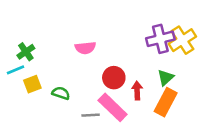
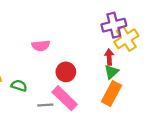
purple cross: (160, 39) -> (114, 25), moved
red arrow: (137, 91) -> (109, 57), moved

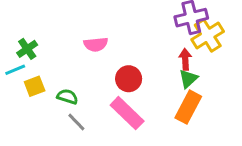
gray line: (45, 105) -> (76, 122), moved, turned 49

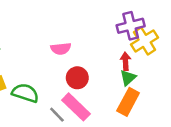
pink semicircle: (96, 44) -> (61, 49), moved
green semicircle: (67, 97) -> (25, 93), size x1.5
gray line: (76, 122) -> (57, 115), moved

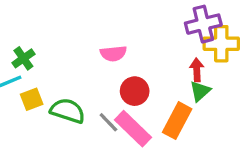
yellow cross: (145, 41) -> (221, 44), turned 32
orange rectangle: (128, 102) -> (177, 121), moved
gray line: (57, 115) -> (108, 122), moved

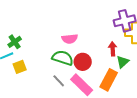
red arrow: (197, 70) -> (113, 49), moved
green semicircle: (68, 111) -> (63, 58), moved
gray line: (108, 122) -> (59, 81), moved

